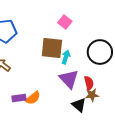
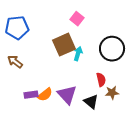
brown square: (52, 48) -> (64, 45), turned -30
purple triangle: (69, 79) -> (67, 95), moved
brown star: (92, 95) -> (112, 93), moved

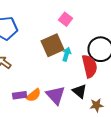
red semicircle: (101, 80) -> (90, 66), moved, size x1.6
brown star: (112, 93) -> (97, 105), moved
black triangle: (91, 102) -> (80, 91), moved

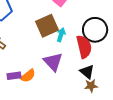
black triangle: (80, 91) -> (87, 72), moved
purple triangle: (56, 95) -> (53, 62), moved

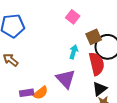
brown square: (47, 26) -> (94, 37), moved, size x0.7
black triangle: (87, 72) -> (100, 89), turned 42

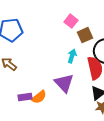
brown square: (94, 37) -> (85, 35), moved

